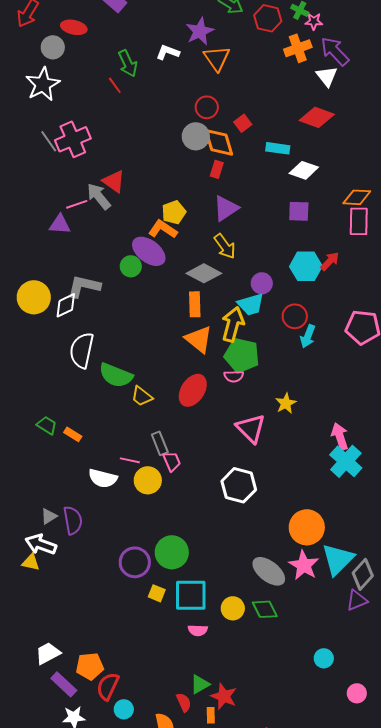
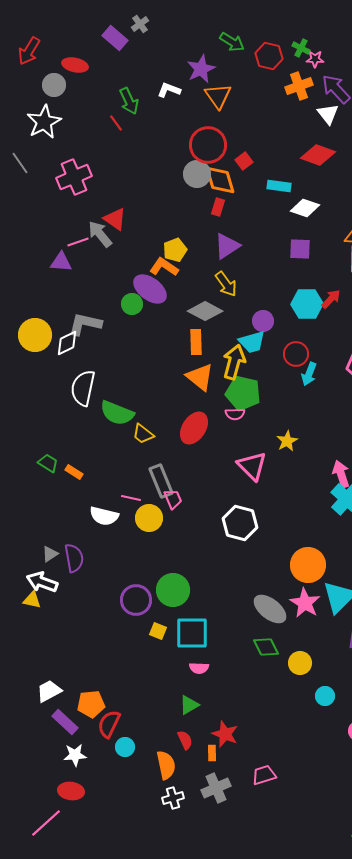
red circle: (207, 107) -> (208, 145), size x1.6
gray line: (49, 141) -> (20, 163), moved
gray rectangle: (160, 443) -> (161, 481), size x1.4
yellow circle: (233, 608) -> (300, 663), moved
green triangle: (200, 684) -> (189, 705), moved

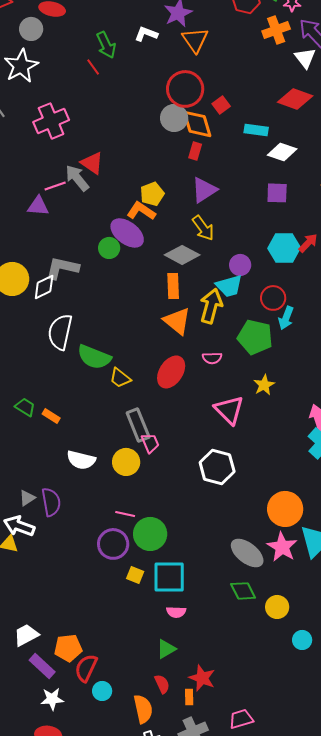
green pentagon: (243, 393) -> (255, 337), moved
pink line: (131, 498) -> (125, 514), moved

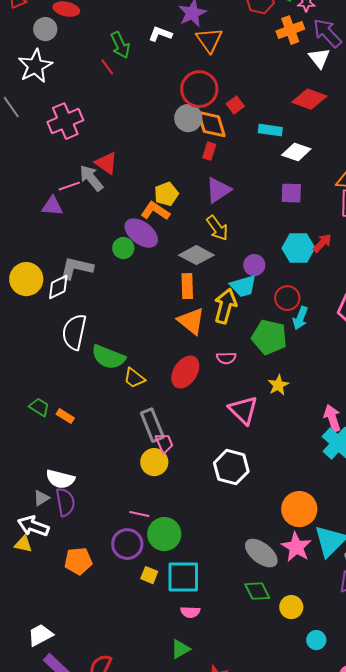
white semicircle: (81, 460) -> (60, 479), moved
yellow circle: (126, 462) -> (154, 462), moved
orange pentagon: (68, 648) -> (78, 561), moved

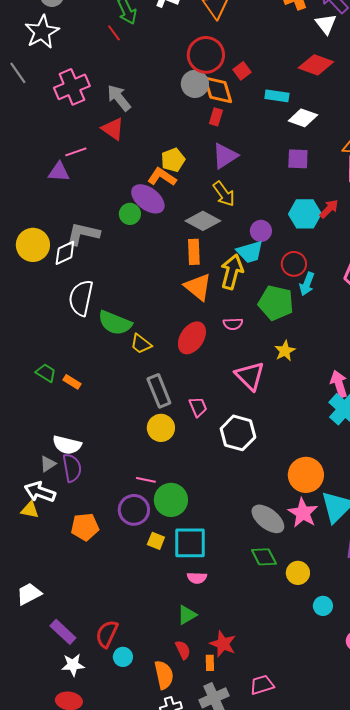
gray arrow: (91, 178) -> (119, 98), moved
pink trapezoid: (164, 443) -> (198, 407), moved
white trapezoid: (40, 635) -> (29, 594), moved

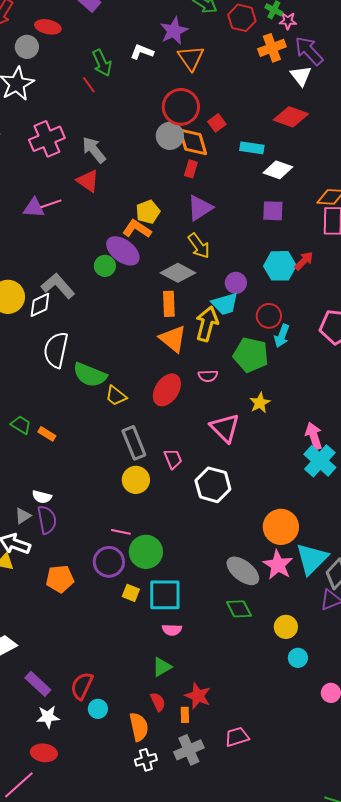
purple triangle: (59, 172) -> (34, 208), moved
gray L-shape: (83, 234) -> (58, 286), turned 36
white semicircle: (67, 445) -> (42, 497), size x0.7
yellow circle: (298, 573) -> (286, 627), moved

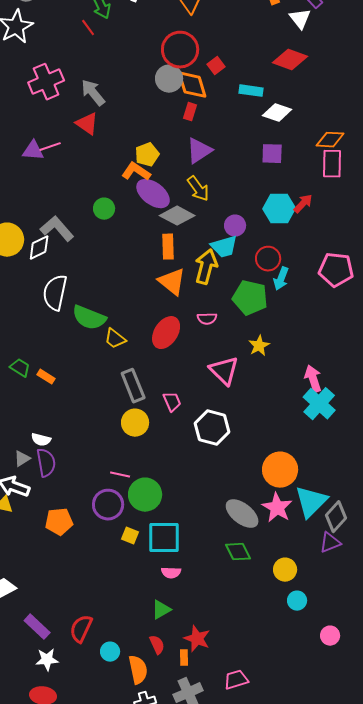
purple ellipse: (123, 251) -> (153, 194), moved
cyan circle: (98, 709) -> (110, 652), moved

